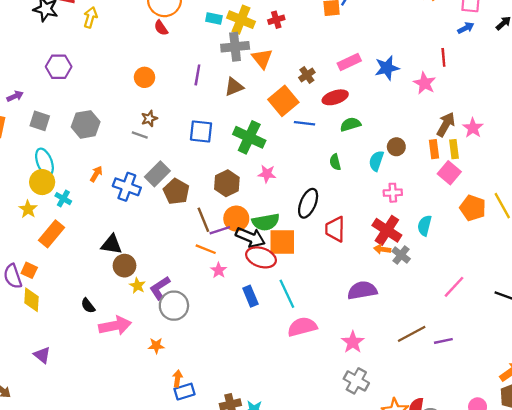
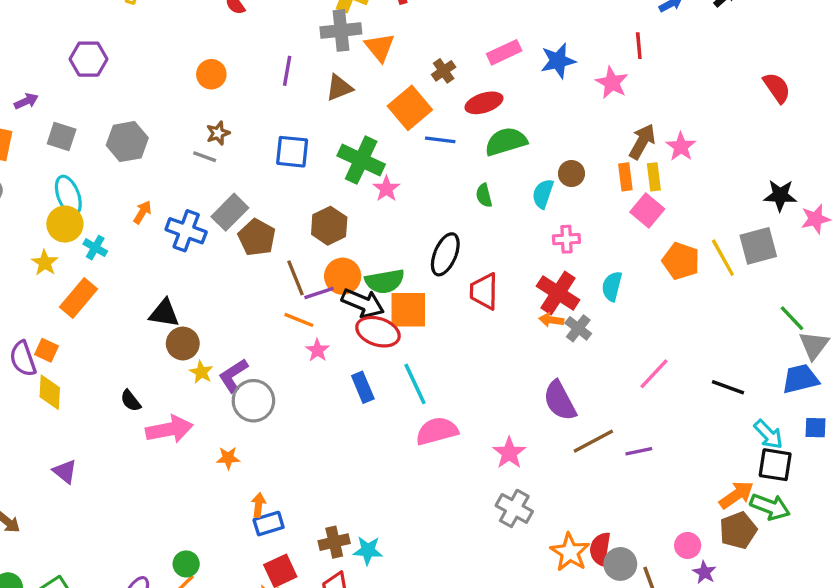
green semicircle: (350, 124) -> (506, 142), size x1.4
pink star: (267, 174) -> (386, 189), moved, turned 30
purple semicircle: (362, 290) -> (560, 401), moved, turned -108

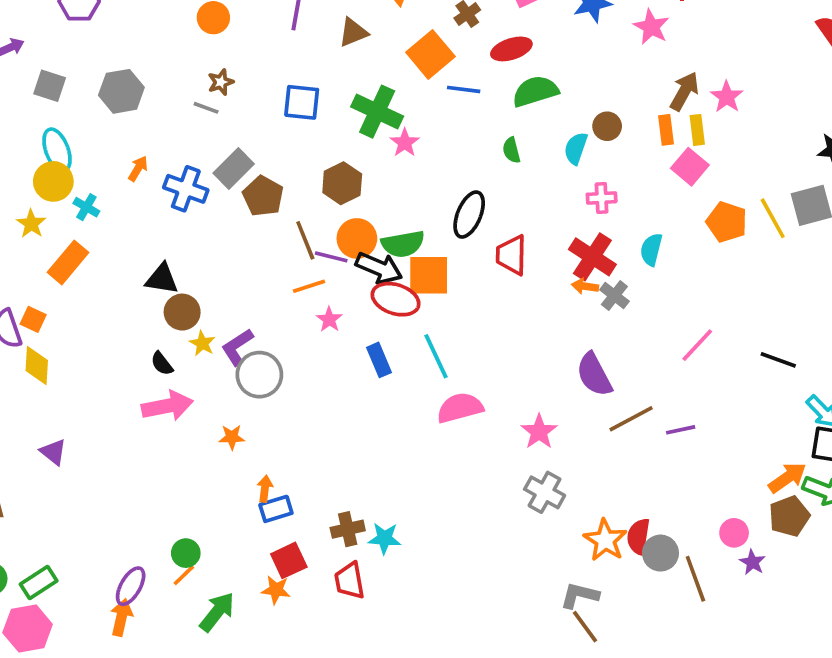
purple line: (319, 293) -> (331, 257), turned 32
orange line: (299, 320) -> (309, 286), turned -40
black semicircle: (131, 401) -> (162, 364), moved

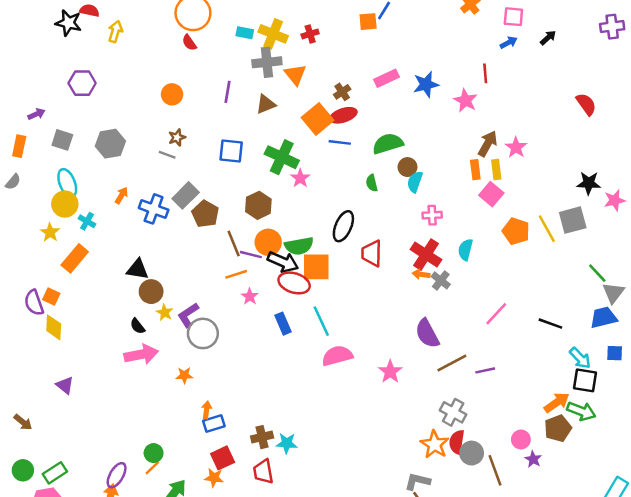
red ellipse: (511, 49) -> (343, 115), moved
brown circle: (607, 126) -> (407, 167), moved
gray cross: (545, 492) -> (453, 412), moved

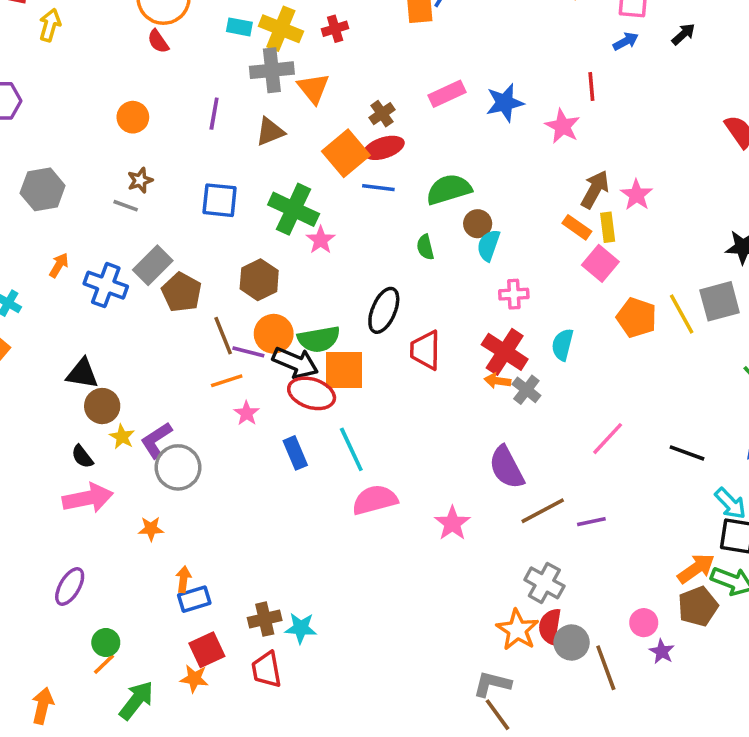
orange rectangle: (475, 170) -> (577, 227), turned -48
purple ellipse: (117, 475) -> (70, 587), moved

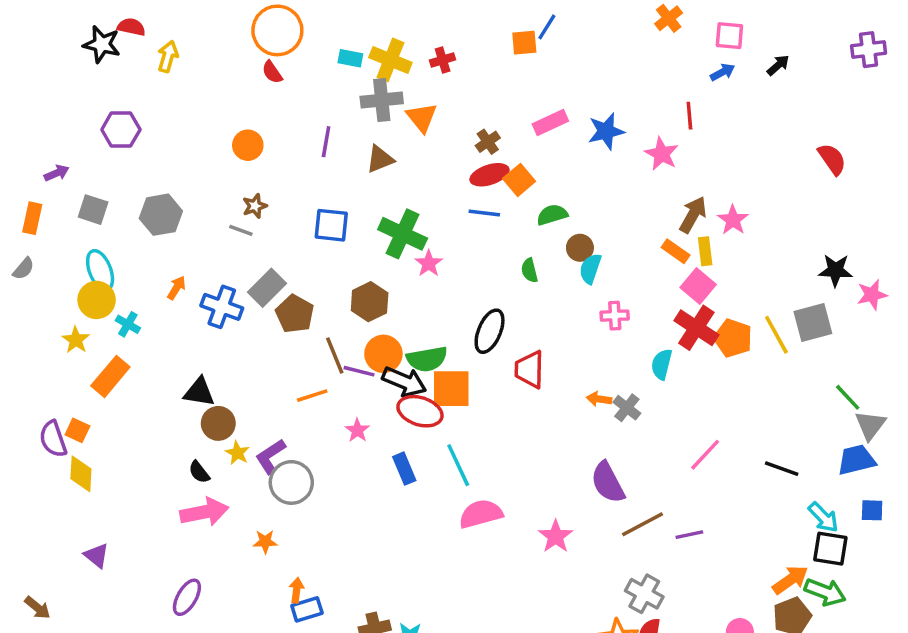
orange square: (346, 153) -> (519, 180), moved, size x0.7
green semicircle: (449, 189) -> (552, 215), size x0.7
red cross: (505, 352) -> (696, 328), moved
orange line: (227, 381) -> (312, 396), moved

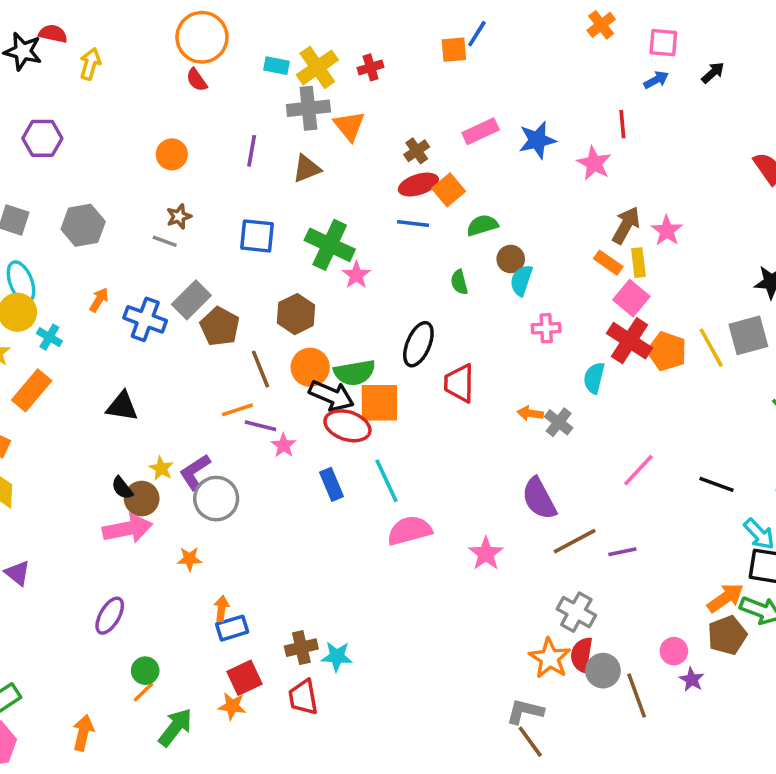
yellow cross: (390, 60) -> (317, 67), turned 33
purple line: (359, 371) -> (261, 426), moved
brown circle: (218, 423) -> (142, 499), moved

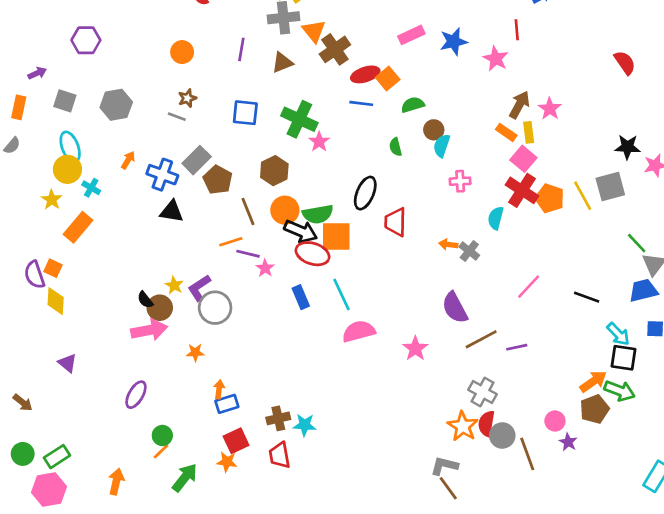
brown cross: (417, 151) -> (335, 49), moved, size x1.6
black triangle: (122, 406) -> (172, 211), moved

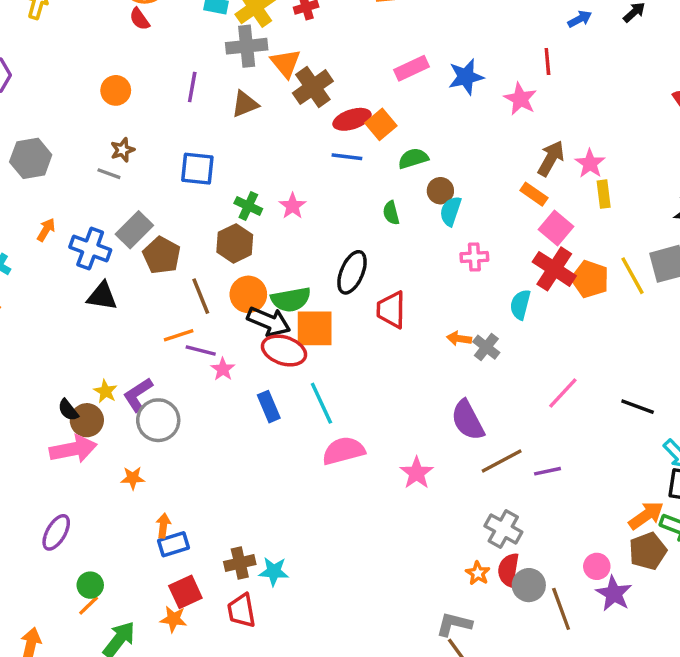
green cross: (299, 119) -> (248, 206), moved, size x0.6
yellow rectangle: (529, 132) -> (604, 194), moved
orange star: (463, 426) -> (478, 573), size x0.6
purple star: (568, 442) -> (614, 594), size x1.5

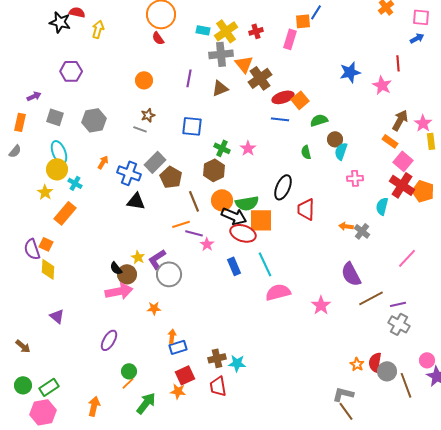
pink rectangle: (411, 68) -> (290, 39), moved, turned -48
gray cross: (503, 529) -> (399, 324), moved

